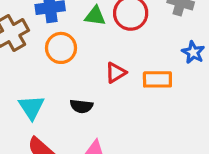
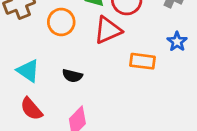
red triangle: (116, 73) -> (108, 30), moved, size x1.5
cyan triangle: (31, 107) -> (28, 71), turned -30

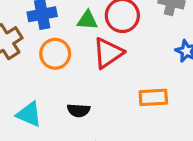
orange rectangle: (142, 61) -> (153, 97), moved

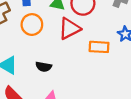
orange rectangle: (153, 97) -> (99, 47), moved

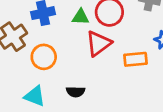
orange circle: (32, 25) -> (44, 57), moved

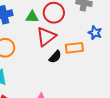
black semicircle: (76, 92) -> (55, 57), moved, turned -48

